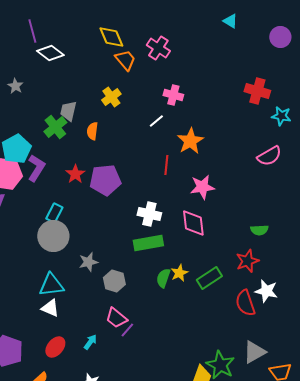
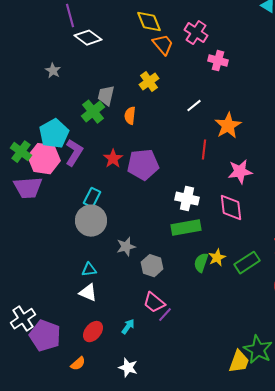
pink cross: (173, 95) -> (218, 61), moved
cyan triangle: (51, 285) -> (89, 270), size x0.6

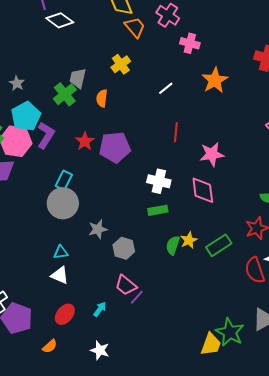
gray star: (53, 71) -> (17, 83), moved
orange star: (228, 126) -> (215, 80), moved
green rectangle: (186, 228) -> (158, 210), size x0.7

